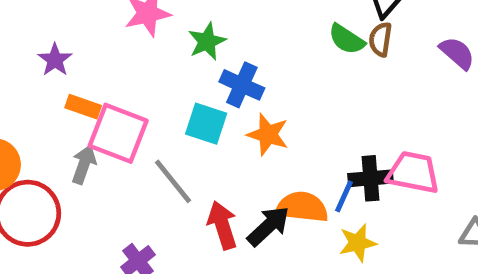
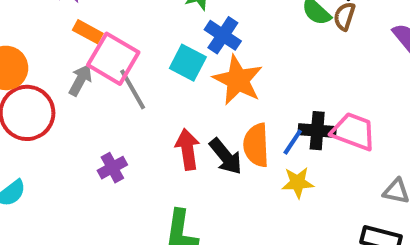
orange star: (268, 134) -> (238, 80), size x1.4
gray line: (173, 181) -> (133, 89), moved
orange semicircle: (302, 207) -> (256, 145), turned -108
black arrow: (268, 226) -> (226, 156), turned 84

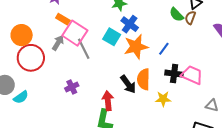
orange star: (238, 80) -> (136, 47), turned 30
blue line: (293, 142) -> (164, 49), moved
red arrow: (188, 149) -> (108, 101), moved

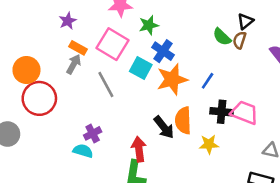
pink square: (75, 33) -> (112, 44), moved
gray arrow: (58, 43) -> (74, 64), moved
cyan semicircle: (21, 97) -> (83, 151), moved, turned -126

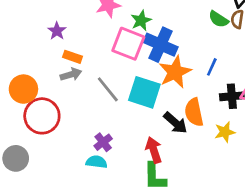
pink square: (112, 44) -> (128, 44), moved
blue cross: (163, 51) -> (161, 45), size x1.4
gray arrow: (74, 64) -> (71, 74), turned 54
cyan square: (141, 68) -> (144, 92), moved, size x1.4

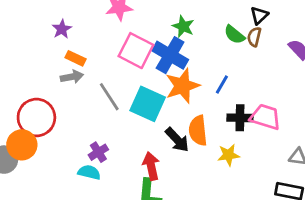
green star: (141, 21) -> (183, 26), moved, turned -30
orange circle: (23, 89) -> (22, 145), moved

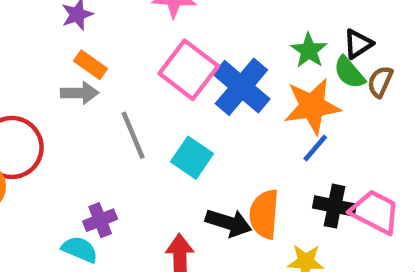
black triangle: (259, 15) -> (358, 44), moved
green star: (183, 26) -> (309, 51), moved
orange star: (182, 86) -> (312, 106), moved
cyan square: (148, 104) -> (192, 158), size x0.7
black arrow: (177, 140) -> (228, 223), turned -40

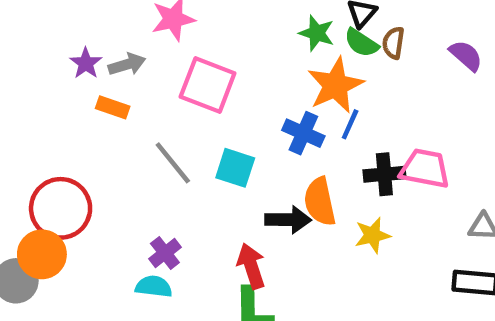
blue cross: (241, 87) -> (303, 133), moved, size x0.7
gray arrow: (80, 93) -> (127, 64), moved

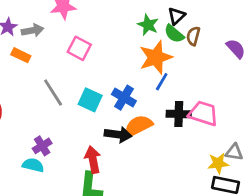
pink square: (208, 85) -> (79, 48), size x0.7
blue cross: (303, 133) -> (124, 98), moved
orange semicircle: (320, 202) -> (138, 126), turned 68
yellow star: (372, 235) -> (218, 163), moved

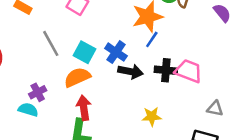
orange semicircle: (138, 126) -> (77, 77), moved
black arrow: (118, 134) -> (130, 72), moved
yellow star: (218, 163) -> (152, 116), moved

